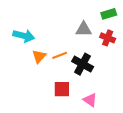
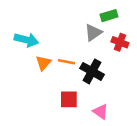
green rectangle: (109, 14) -> (109, 16), moved
gray triangle: (84, 29) -> (93, 33), turned -35
orange line: (60, 55) -> (66, 62), turned 32

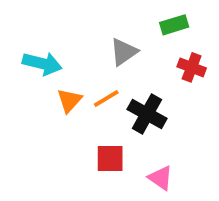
gray triangle: (93, 33) -> (124, 52), moved
orange line: (66, 62) -> (106, 98), turned -42

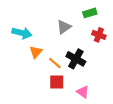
orange line: (106, 98) -> (55, 63), moved, turned 72

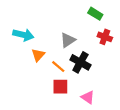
green rectangle: (90, 13) -> (95, 14), turned 48
gray triangle: (64, 27) -> (68, 40), moved

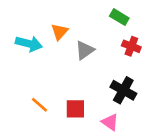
orange triangle: (38, 55) -> (59, 32), moved
black cross: (80, 62) -> (123, 90), moved
orange line: (58, 67) -> (40, 105), moved

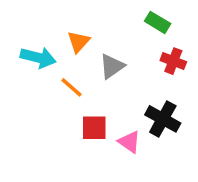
orange line: (40, 105) -> (71, 87), moved
red square: (75, 109) -> (94, 128), moved
pink triangle: (110, 122) -> (129, 142), moved

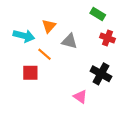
gray triangle: (112, 66) -> (69, 41), turned 49
red square: (94, 128) -> (30, 73), moved
pink triangle: (129, 142) -> (80, 97), moved

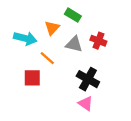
green rectangle: (98, 14) -> (73, 15), moved
red cross: (107, 38) -> (98, 41), moved
black cross: (101, 74) -> (88, 79), moved

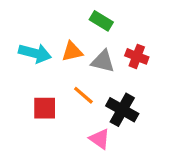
orange triangle: (52, 28) -> (72, 52), moved, turned 35
orange line: (47, 58) -> (83, 95), moved
pink triangle: (86, 103) -> (100, 139), moved

